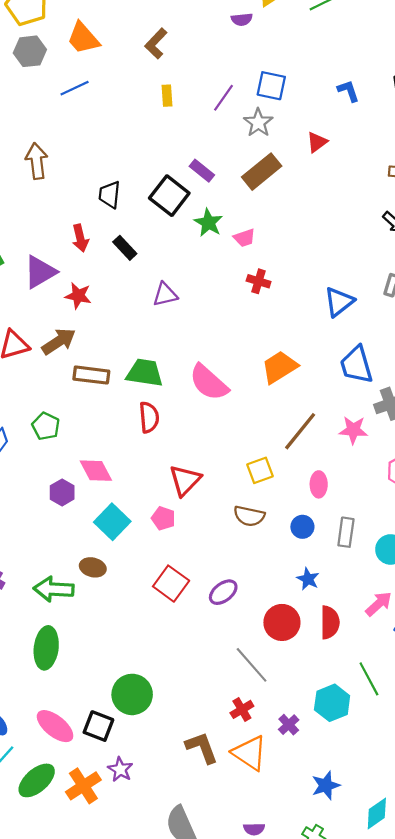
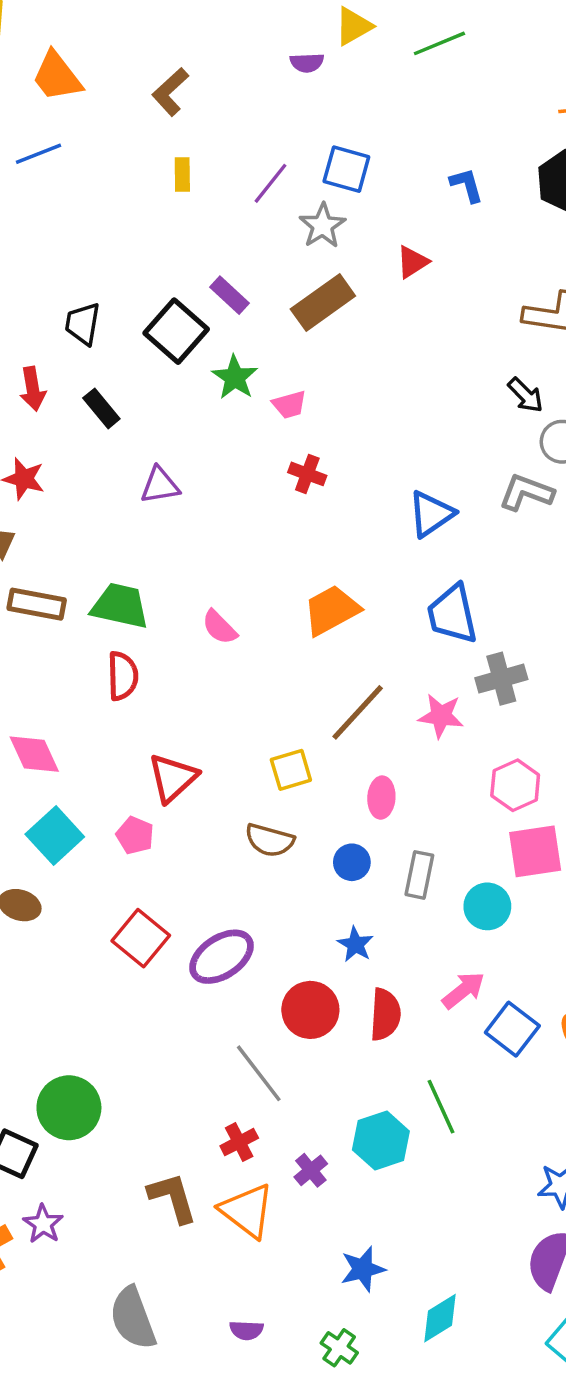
pink semicircle: (209, 382) -> (219, 627), size x0.6
purple ellipse: (223, 592) -> (222, 957), size x1.4

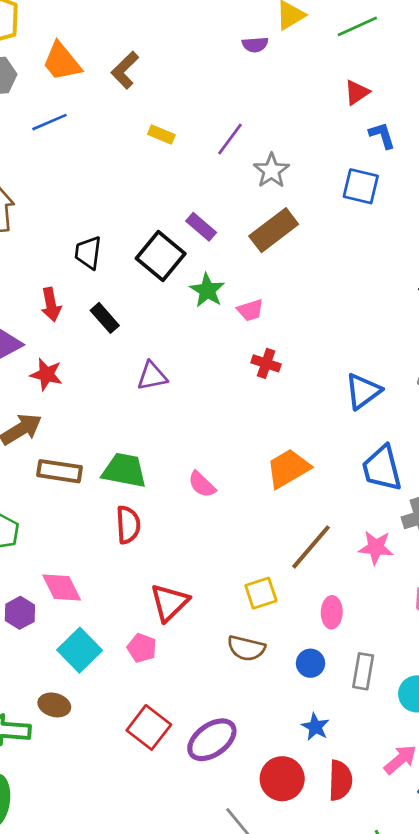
brown L-shape: (170, 92) -> (125, 70), moved
blue square: (346, 169) -> (361, 186), moved
yellow rectangle: (182, 174) -> (161, 134), turned -65
red triangle: (412, 262) -> (357, 92), moved

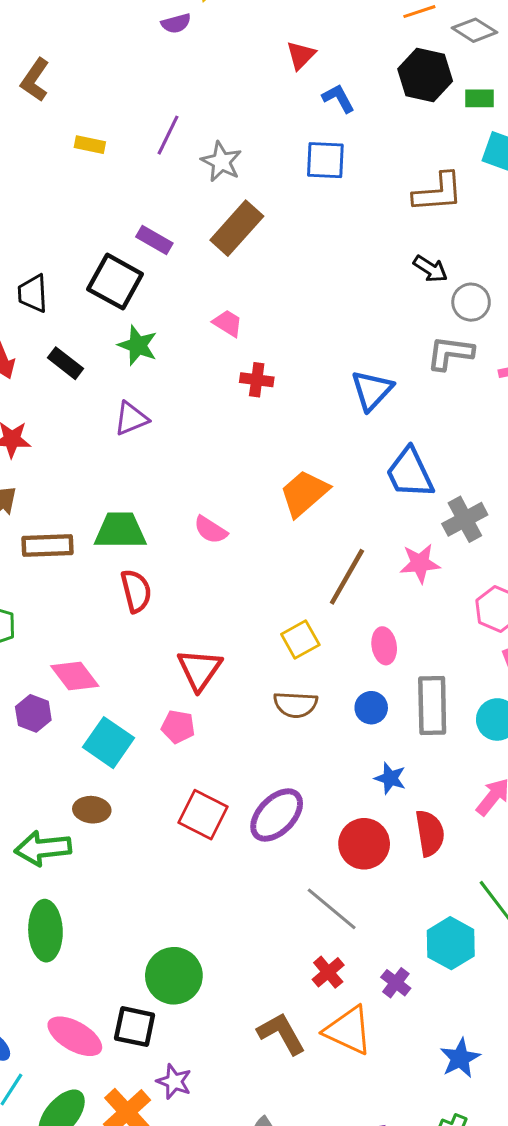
green star: (207, 290) -> (138, 345), moved
pink trapezoid: (250, 310) -> (228, 323), turned -120
gray rectangle: (363, 671) -> (432, 705), size x1.4

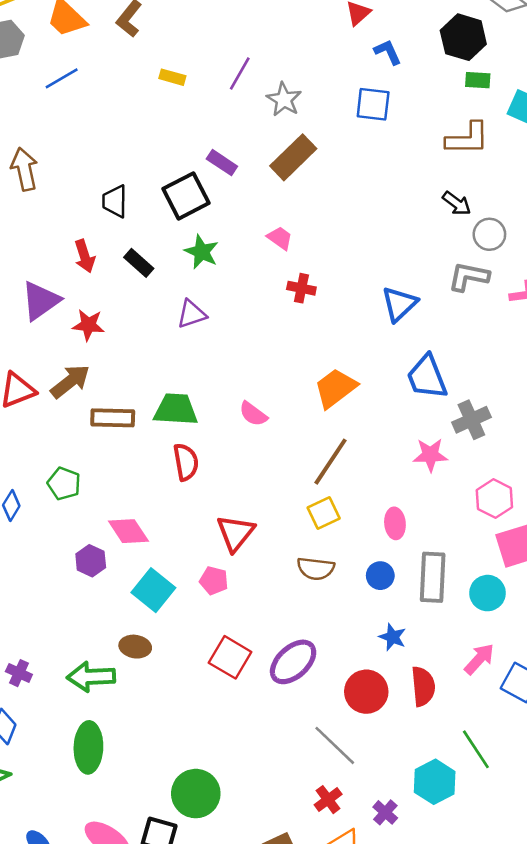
green rectangle: (479, 98) -> (478, 80), moved
black square: (115, 282) -> (186, 196), turned 30
brown line: (347, 577) -> (331, 462), moved

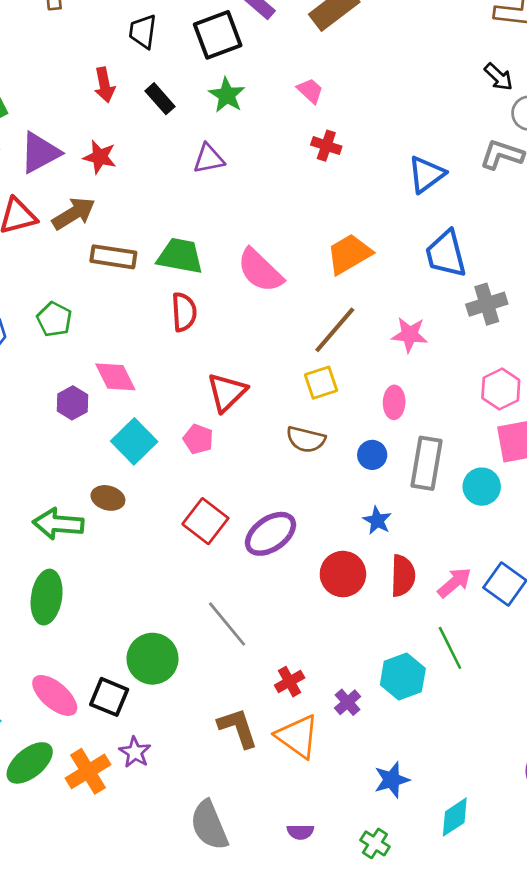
purple triangle: (41, 301) -> (40, 153), moved
pink semicircle: (253, 414) -> (260, 271), size x1.6
pink star: (430, 455) -> (410, 335), moved
pink arrow: (479, 659) -> (454, 583), moved
gray line: (335, 745) -> (227, 624), moved

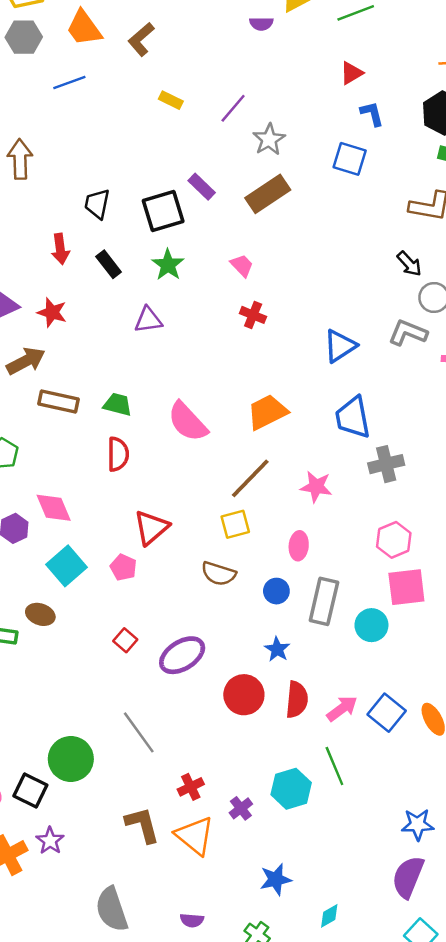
green trapezoid: (180, 256) -> (118, 404), size x0.7
red square: (205, 521) -> (125, 640), size x0.6
cyan diamond: (455, 817) -> (329, 916), size x0.7

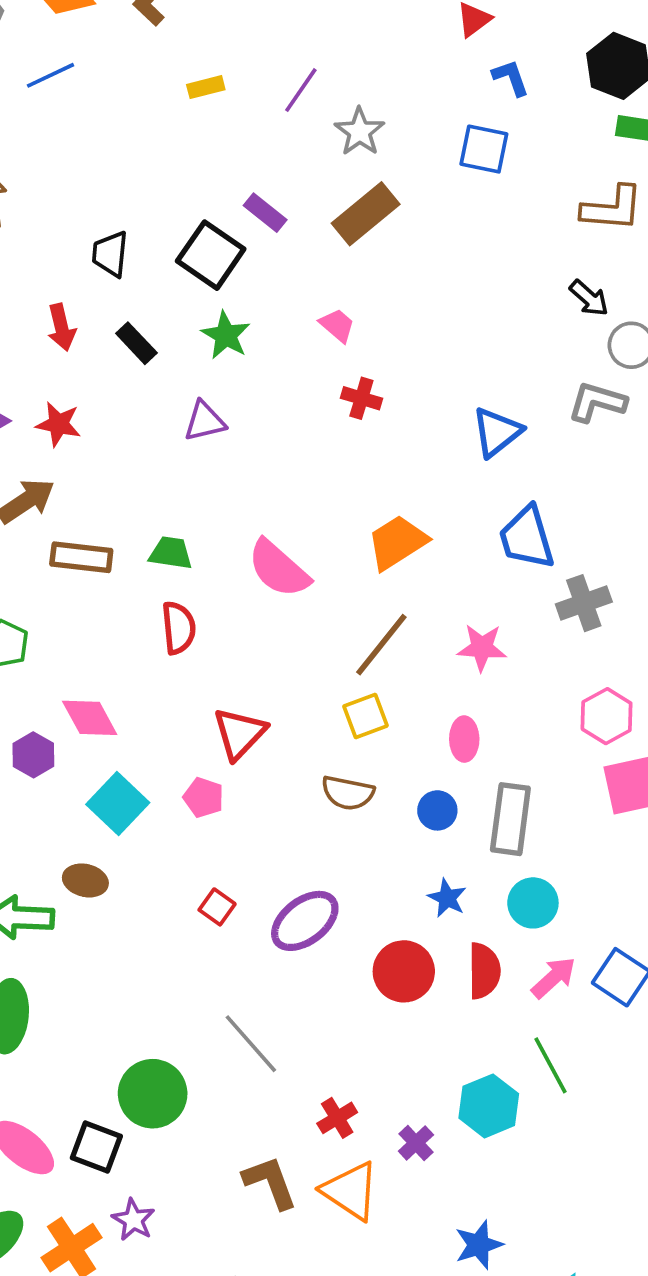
yellow rectangle: (171, 100) -> (206, 87), turned -35
black square: (163, 211) -> (211, 255), turned -33
cyan circle: (371, 625) -> (533, 903), moved

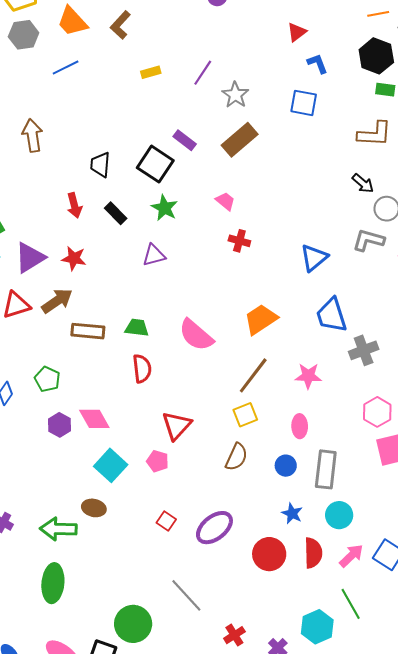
purple hexagon: (33, 755) -> (60, 425), moved
brown semicircle: (348, 793) -> (236, 457), turned -76

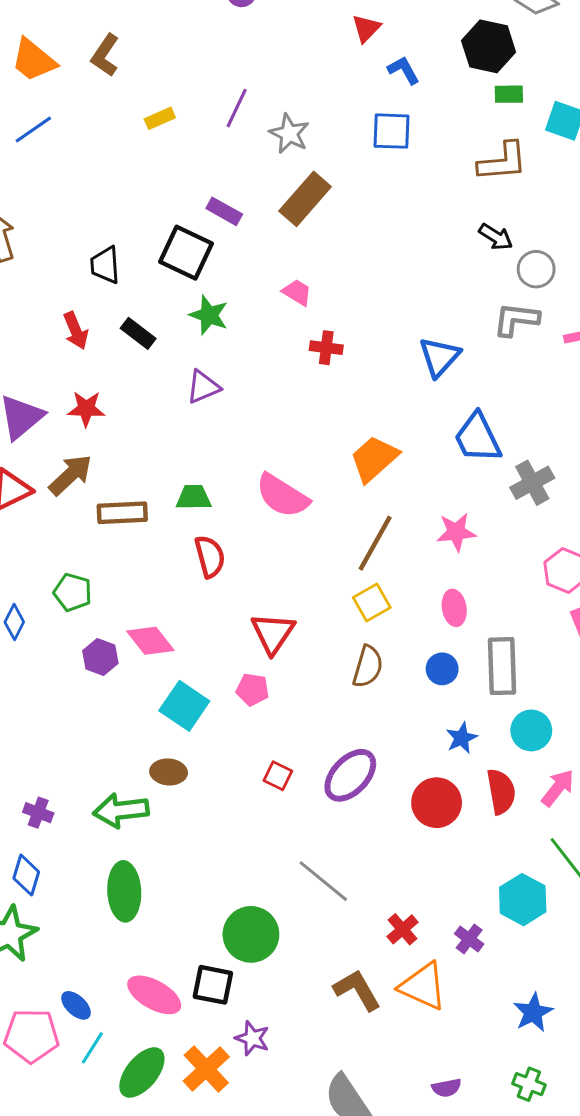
blue star: (292, 513) -> (462, 738), turned 30

